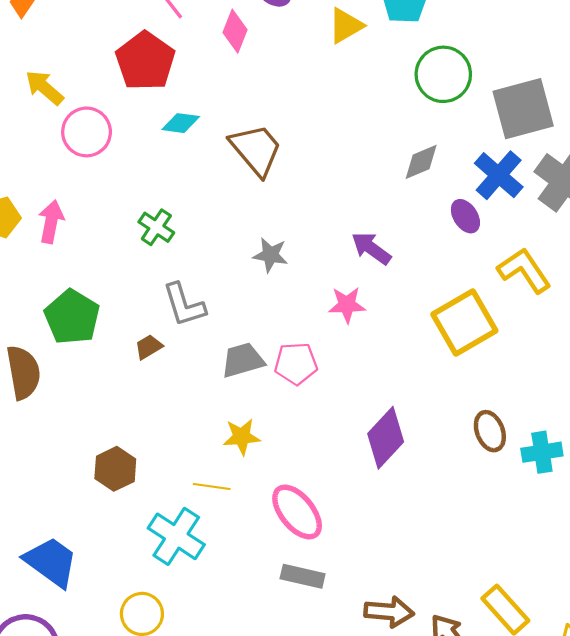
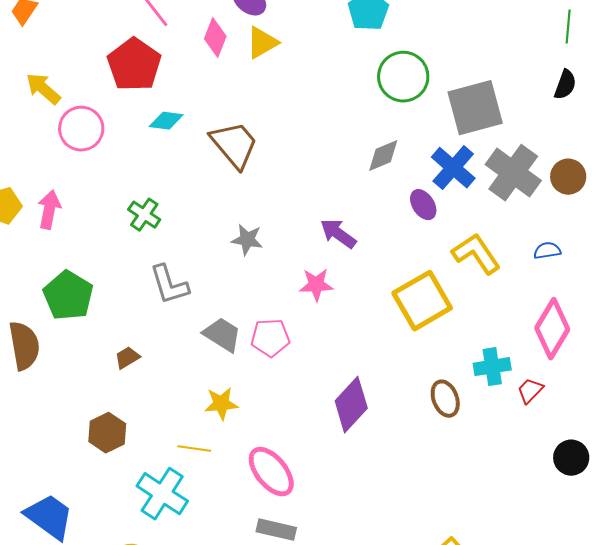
yellow triangle: (346, 26) -> (262, 43), moved
brown trapezoid: (149, 347) -> (127, 358), moved
gray trapezoid: (243, 360) -> (222, 335), turned 48
cyan cross: (542, 452) -> (492, 367), moved

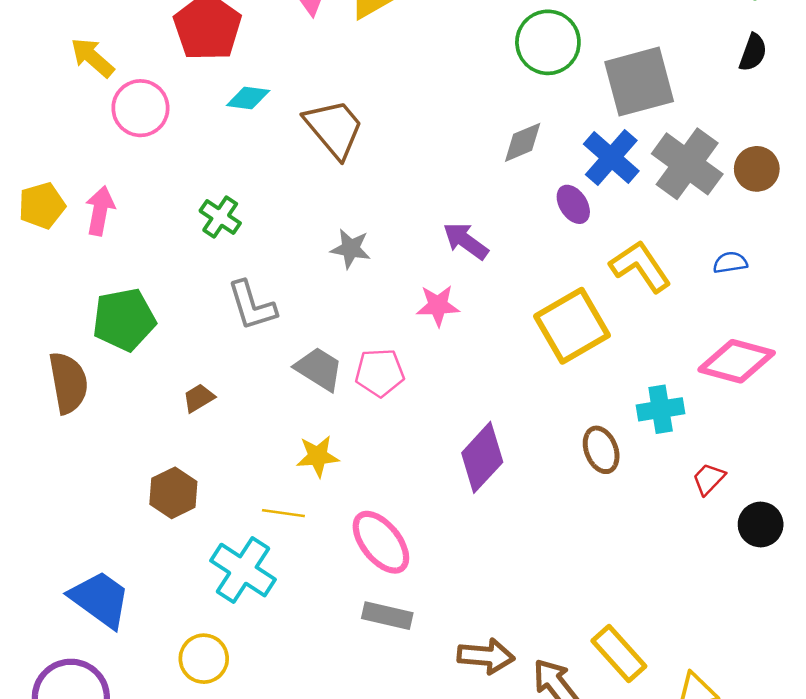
green pentagon: (68, 296) -> (124, 319), turned 30
pink diamond: (552, 329) -> (737, 361), turned 74
red trapezoid: (530, 391) -> (709, 479), moved

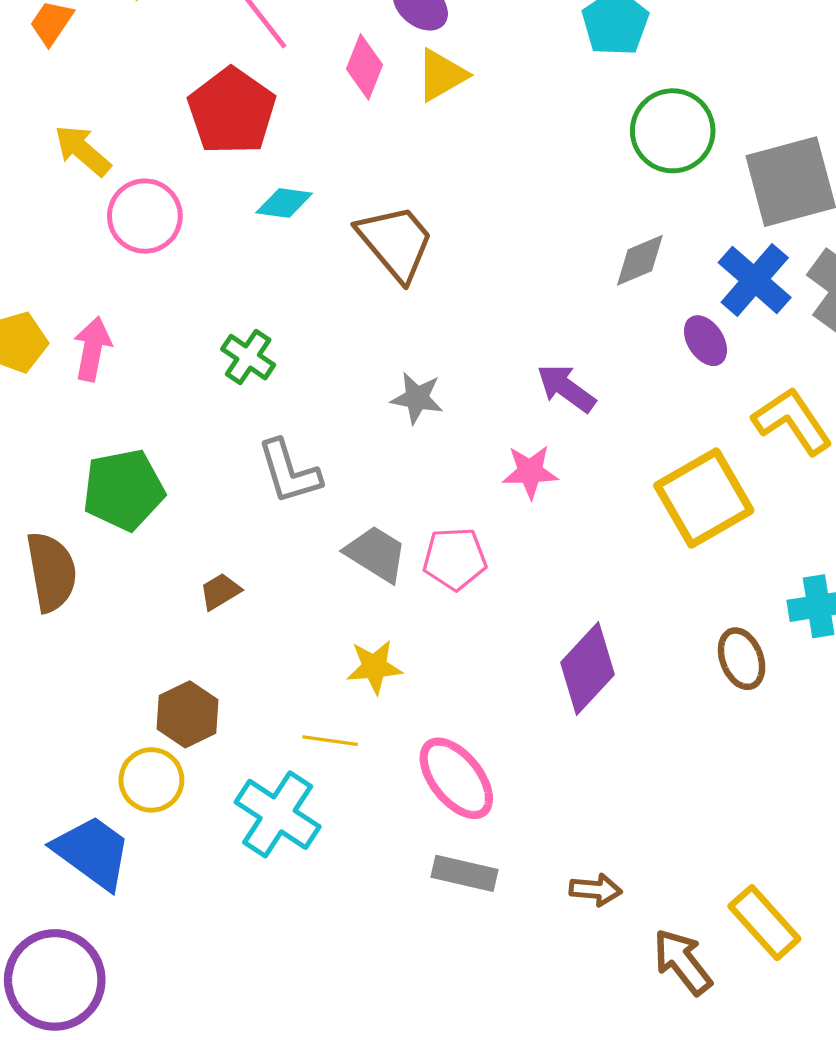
brown arrow: (486, 656) -> (596, 890), moved, size x0.7
yellow circle: (204, 659) -> (151, 780), moved

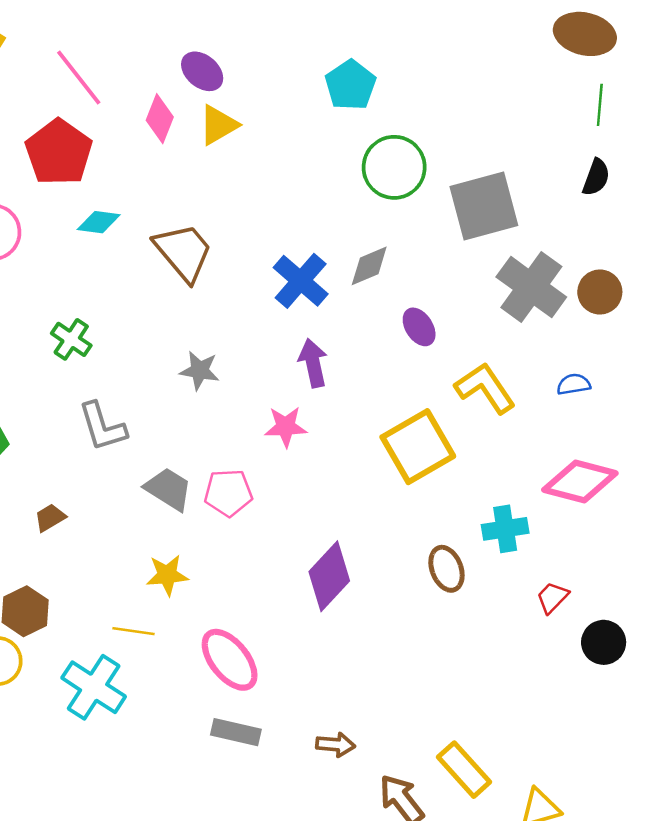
blue cross: (755, 280) -> (301, 281), moved
purple arrow: (566, 388) -> (313, 363), turned 42

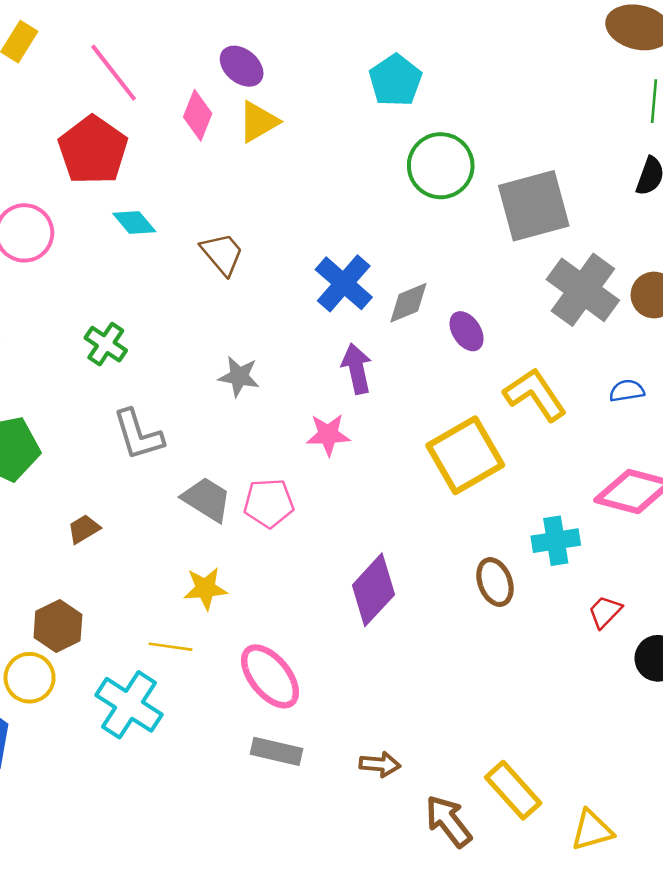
cyan diamond: (99, 222) -> (134, 223), turned 42
brown trapezoid: (183, 252) -> (222, 254), size x0.7
gray diamond: (369, 266) -> (408, 303), moved

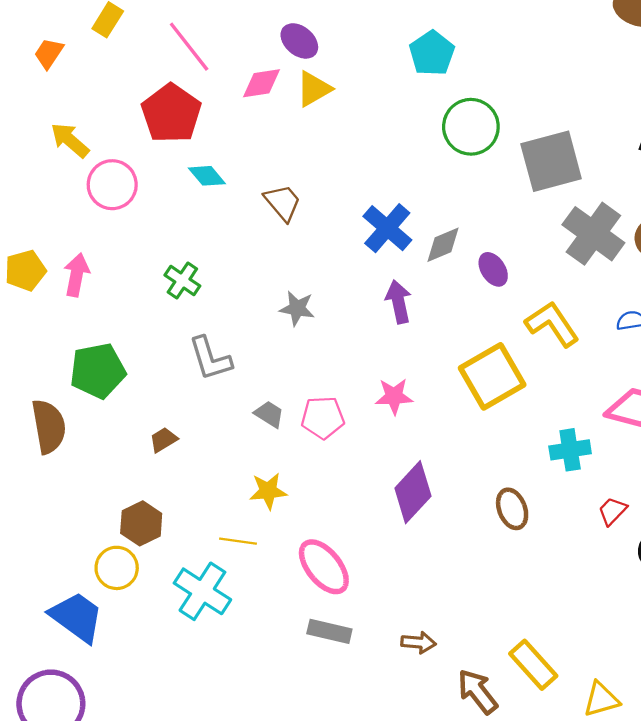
pink diamond: (198, 115) -> (261, 83), turned 60
pink star: (328, 435) -> (394, 396), moved
gray trapezoid: (207, 499) -> (269, 414), size x0.7
brown ellipse: (495, 582) -> (512, 509), moved

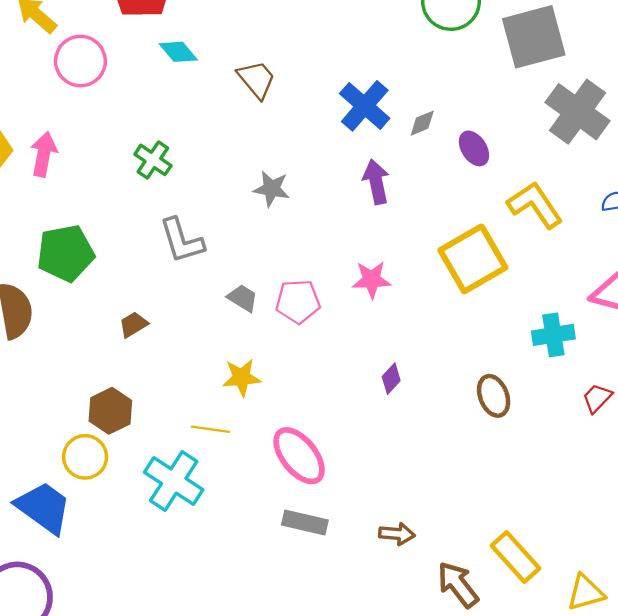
gray diamond: (443, 245) -> (422, 123), size x0.7
purple diamond: (413, 492) -> (391, 379), size x0.5

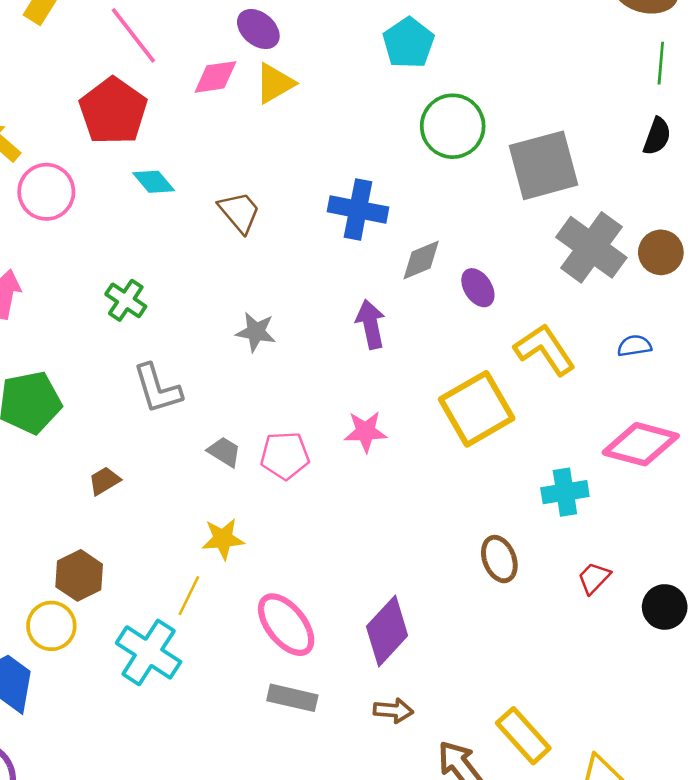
blue cross: (365, 106) -> (358, 209), moved, turned -30
gray diamond: (422, 123) -> (421, 260), size x1.4
purple diamond: (391, 379) -> (387, 631), moved, size x2.0
red trapezoid: (597, 398) -> (594, 578), moved
yellow line: (210, 429) -> (189, 596), turned -72

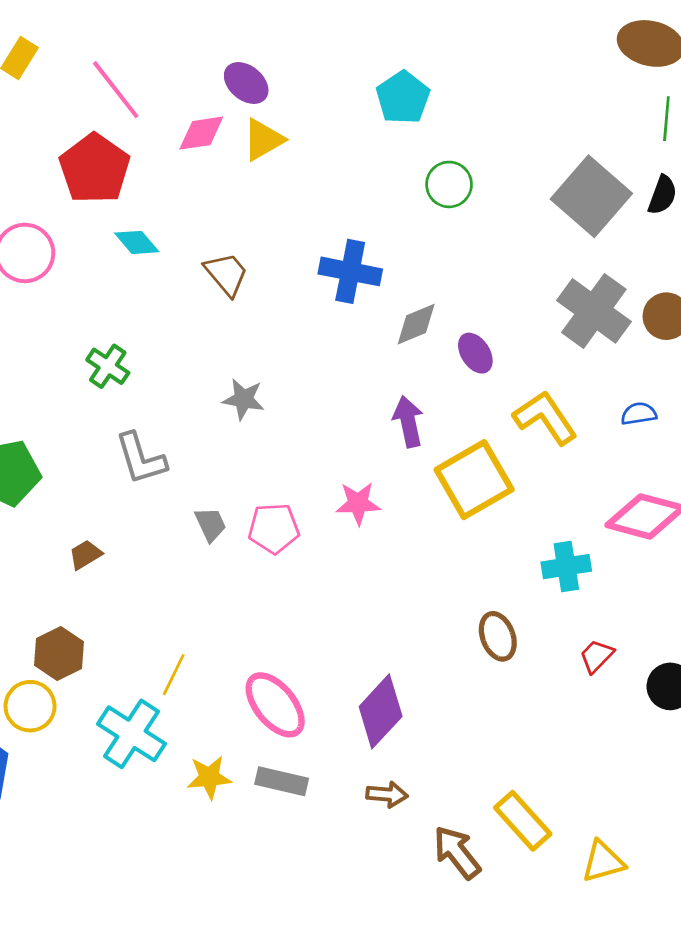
green circle: (453, 126) -> (449, 184), size x0.7
gray square: (544, 165) -> (591, 196), moved, turned -34
purple arrow: (371, 324) -> (408, 422), moved
gray trapezoid: (224, 452) -> (211, 524), turned 33
yellow star: (223, 539) -> (209, 777), moved

